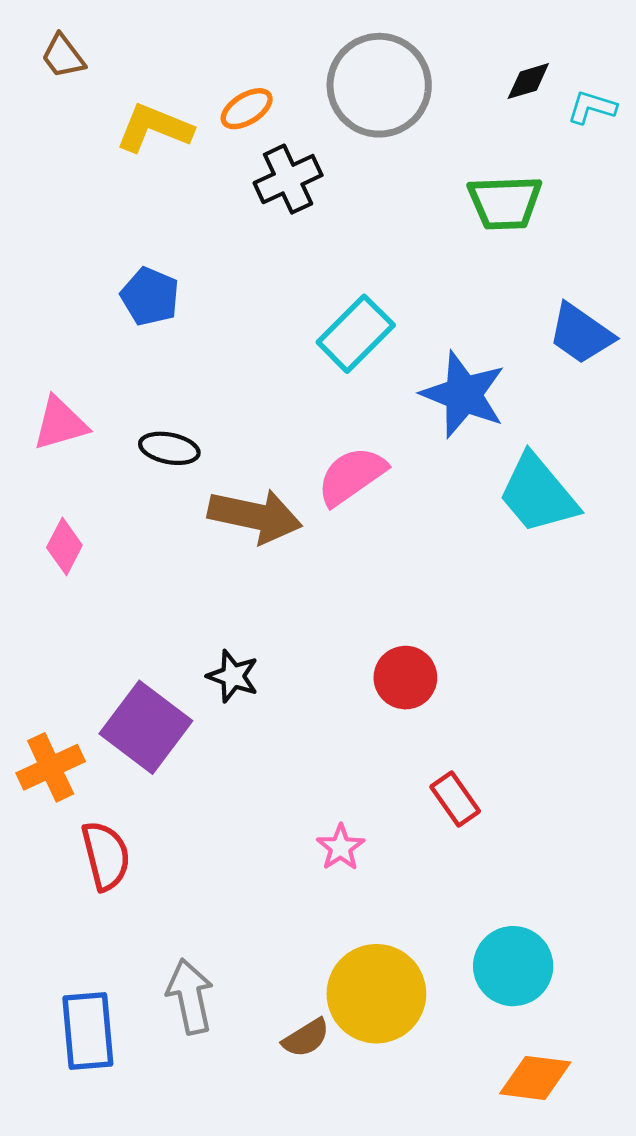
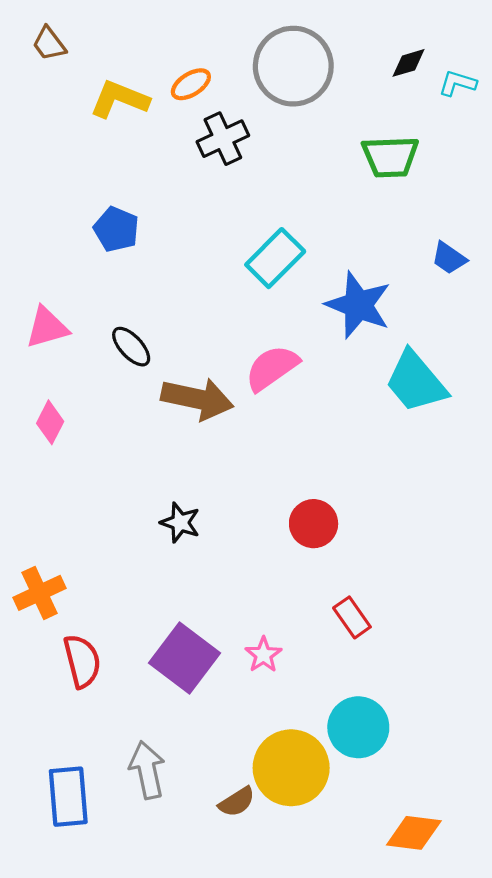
blue trapezoid: (581, 334) -> (449, 258), size x0.7
black ellipse: (169, 448) -> (131, 347), turned 36
purple square: (146, 727) -> (184, 658), moved
cyan circle: (513, 966) -> (358, 727), moved

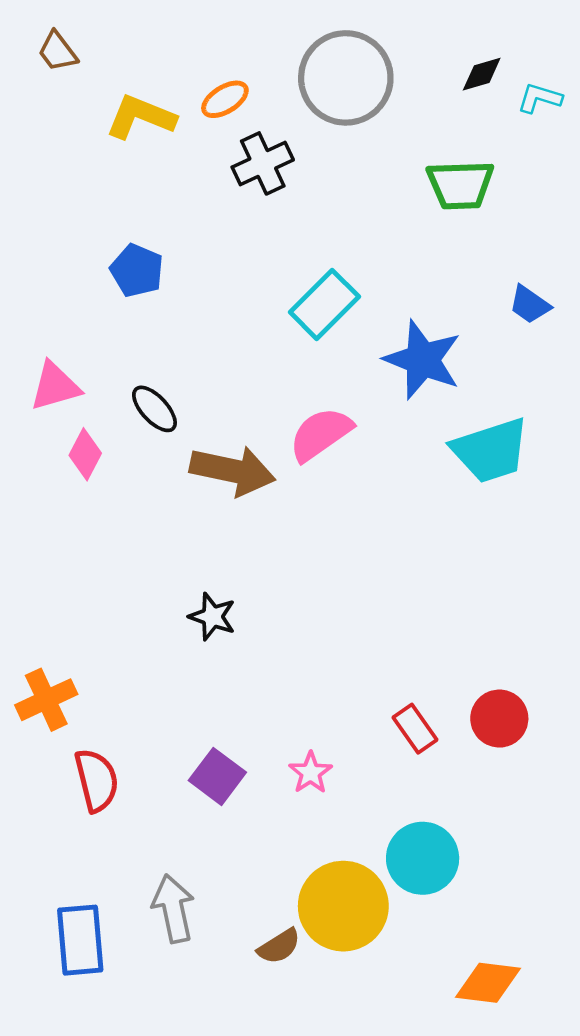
cyan trapezoid: (416, 382) -> (491, 450), turned -68
pink diamond: (50, 422) -> (85, 454), moved
red circle: (314, 524) -> (499, 719), moved
purple square: (184, 658) -> (217, 776), size x0.7

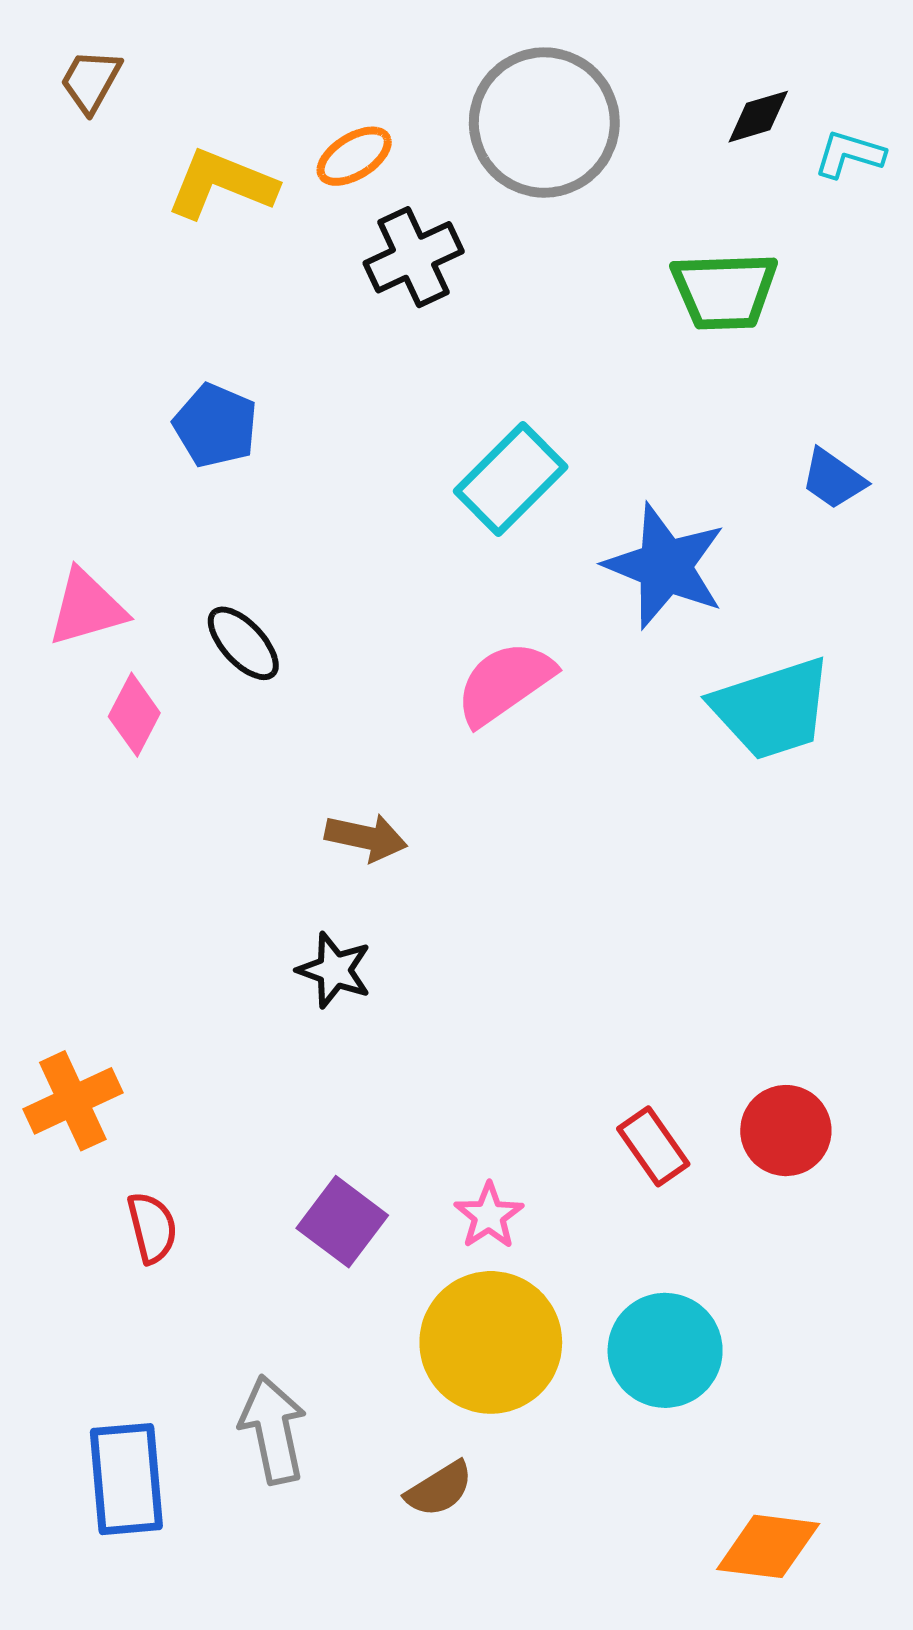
brown trapezoid: (58, 51) -> (91, 81), turned 66
brown arrow: (233, 471) -> (366, 837), moved, size x0.6
red semicircle: (97, 780) -> (152, 1228), size x0.7
yellow circle: (343, 906) -> (491, 1342), moved

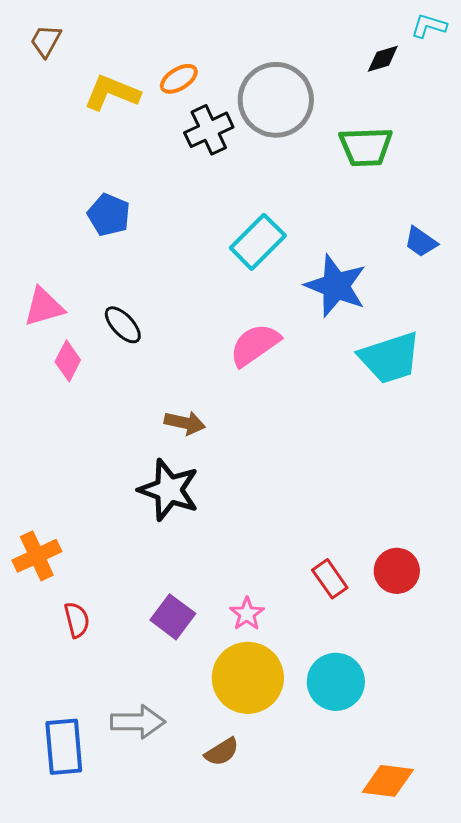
gray circle: (544, 123) -> (276, 100), moved
cyan L-shape: (849, 154) -> (429, 26), moved
black star: (334, 970) -> (169, 490), size x1.6
gray arrow: (273, 1430) -> (138, 722), turned 102

